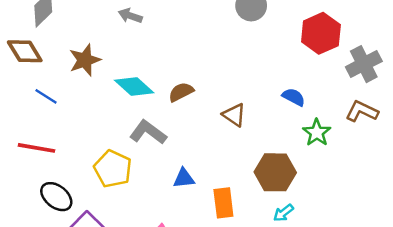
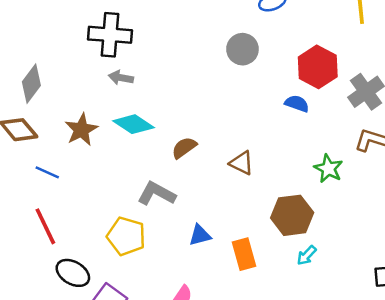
cyan diamond: (134, 86) -> (133, 124), moved
blue semicircle: (294, 97) -> (297, 104), moved
red line: (36, 148) -> (45, 226), turned 63

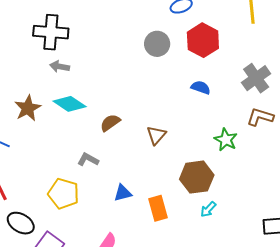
red hexagon: (318, 67) -> (203, 40), moved
brown triangle: (242, 163) -> (156, 135), turned 45
gray L-shape: (157, 194) -> (88, 160), size x0.7

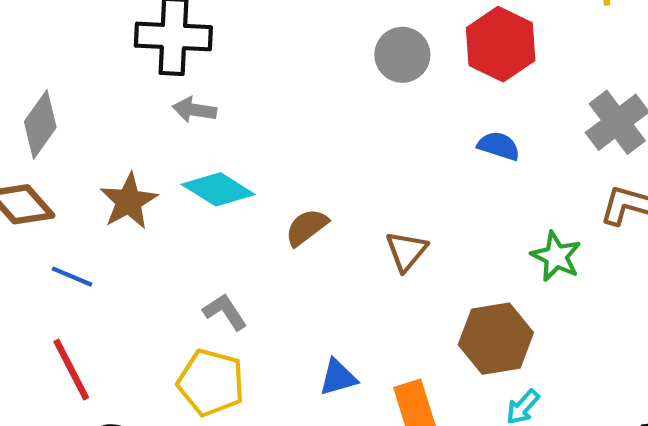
gray L-shape: (88, 160) -> (225, 312), moved, turned 30

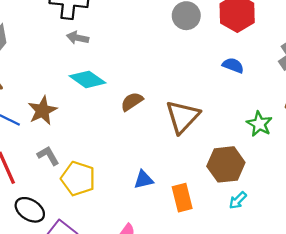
brown star: (129, 201) -> (43, 111), moved
brown triangle: (406, 251) -> (182, 117), size x1.6
gray L-shape: (225, 312) -> (48, 156), moved

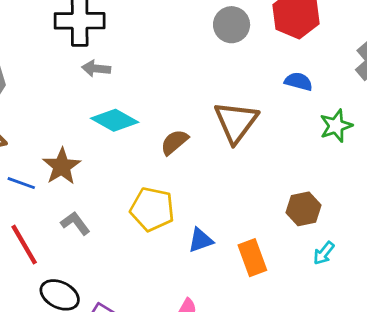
brown triangle: (182, 117) -> (236, 122), moved
green star: (259, 124) -> (336, 126), moved, turned 30
brown hexagon: (226, 164) -> (303, 209), size x0.7
yellow pentagon: (78, 179) -> (152, 209), moved

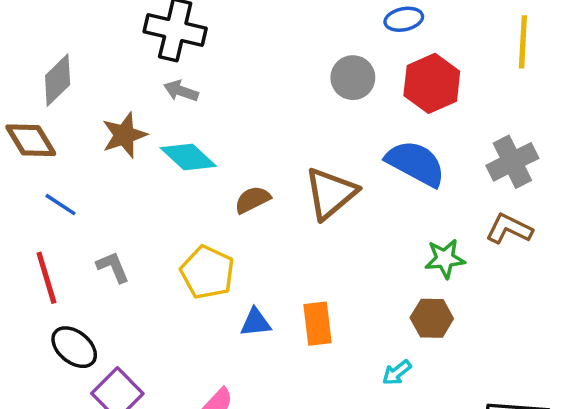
blue semicircle: (298, 81) -> (416, 163), size x1.8
green star: (336, 126) -> (445, 259), moved
brown star: (62, 166) -> (124, 135), moved
brown hexagon: (303, 209) -> (432, 318), moved
orange rectangle: (252, 258) -> (318, 324), moved

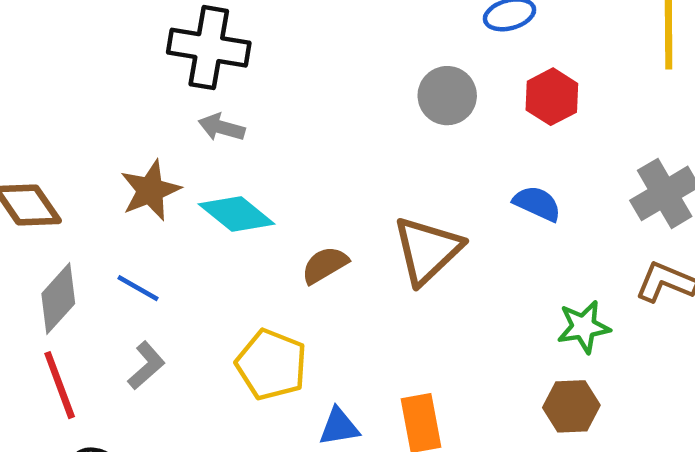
gray diamond: (58, 80) -> (58, 299), moved
red hexagon: (432, 83) -> (552, 97), size x0.7
blue semicircle: (416, 163) -> (537, 203), size x0.6
blue line: (60, 205) -> (138, 288), moved
gray L-shape: (113, 267) -> (146, 366), turned 75

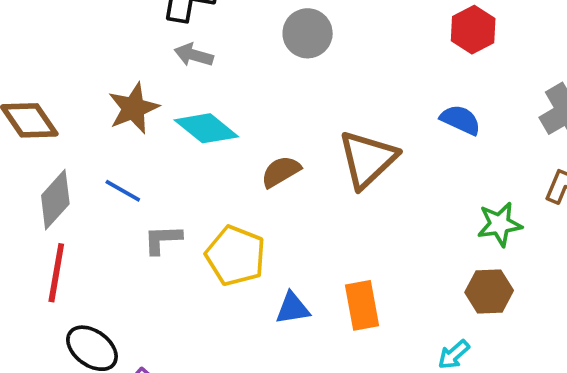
gray circle: (447, 96) -> (308, 33), moved
gray L-shape: (146, 366) -> (163, 239), moved, turned -141
red line: (60, 385) -> (56, 273), turned 30

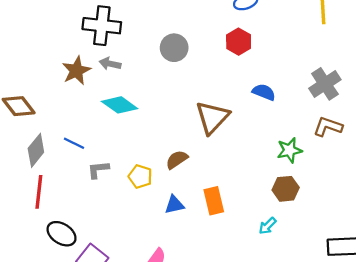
red hexagon: (473, 30) -> (239, 42), moved
brown star: (133, 108) -> (76, 71), moved
brown semicircle: (281, 172) -> (177, 160), moved
yellow pentagon: (236, 256) -> (140, 177), size x0.7

